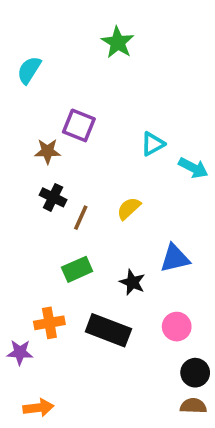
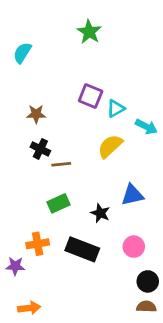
purple square: (79, 125) -> (91, 96), moved
yellow semicircle: (129, 208) -> (110, 146), moved, size x1.4
brown line: (81, 218) -> (61, 164), turned 60

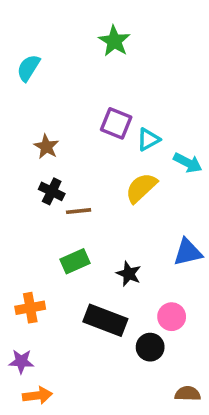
brown star: (36, 114) -> (46, 147), turned 30
blue triangle: (132, 195) -> (188, 252), moved
orange cross: (38, 244) -> (30, 308), moved
purple star: (15, 266) -> (21, 361), moved
black circle: (148, 281) -> (150, 347), moved

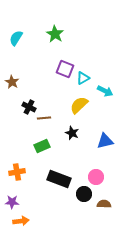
green star: (114, 41) -> (55, 34), moved
brown star: (46, 147) -> (12, 82), moved
black star: (129, 274) -> (72, 133), moved
brown semicircle: (188, 394) -> (104, 204), moved

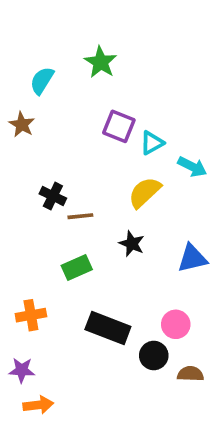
cyan semicircle: (16, 38) -> (42, 81), moved
brown star: (12, 82) -> (22, 125), moved

